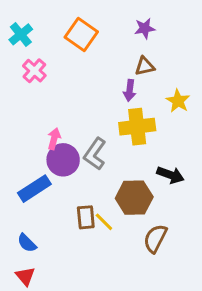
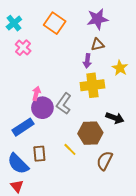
purple star: (145, 28) -> (97, 19), size x1.5
brown rectangle: (86, 217) -> (39, 154), moved
blue semicircle: (27, 243) -> (18, 164), size x1.6

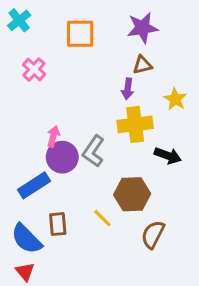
cyan cross: (14, 23) -> (19, 20), moved
orange square: (55, 23) -> (80, 34), turned -35
black arrow: (115, 118) -> (168, 156), moved

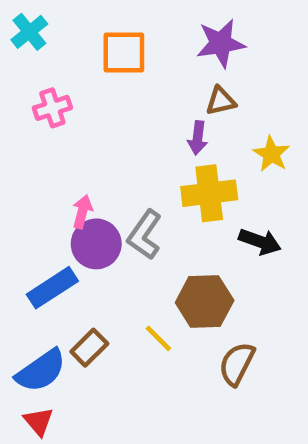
pink cross: (34, 69) -> (52, 108), turned 30
brown rectangle: (58, 224) -> (89, 348), turned 50
blue semicircle: (27, 239) -> (41, 371), turned -80

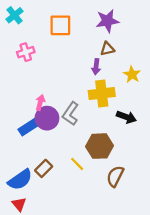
blue rectangle: (52, 288) -> (30, 126), moved

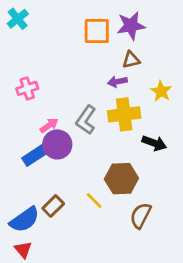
orange square: (60, 25) -> (97, 31), moved
pink cross: (26, 52) -> (27, 88), moved
purple arrow: (96, 67) -> (117, 82), turned 72
pink arrow: (40, 102) -> (49, 125), turned 40
gray L-shape: (70, 114) -> (86, 120), moved

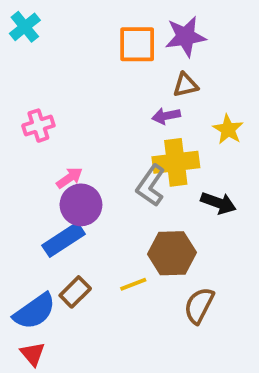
gray L-shape: (86, 120) -> (151, 186), moved
blue rectangle: (37, 154) -> (64, 240), moved
yellow line: (94, 200) -> (133, 284), turned -66

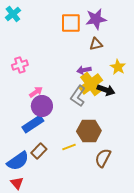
purple arrow: (166, 116) -> (84, 70), moved
yellow cross: (176, 162) -> (91, 84), turned -30
black arrow: (218, 203) -> (106, 90), moved

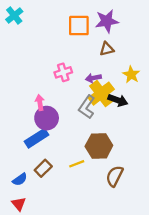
pink cross: (20, 65) -> (63, 72), moved
pink arrow: (36, 92) -> (40, 102), turned -64
blue semicircle: (18, 161) -> (20, 179), size x0.6

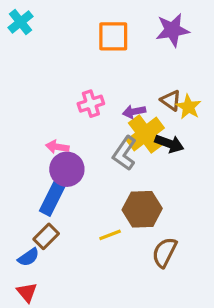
purple star: (107, 21) -> (172, 30), moved
brown triangle: (107, 49) -> (171, 100), moved, turned 48
pink arrow: (40, 102) -> (57, 147), turned -72
blue rectangle: (37, 138) -> (53, 198), turned -30
brown rectangle: (43, 168) -> (46, 236), moved

